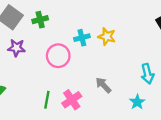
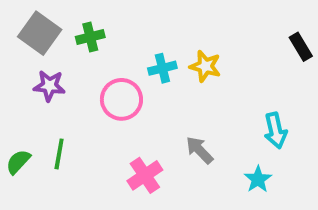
green line: (47, 100) -> (59, 154), moved

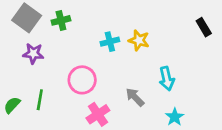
pink circle: (121, 99) -> (82, 80), moved
cyan arrow: (275, 131) -> (167, 79), moved

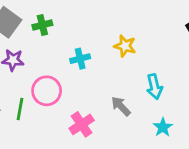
cyan cross: (110, 42) -> (80, 59), moved
pink circle: (82, 80) -> (47, 91), moved

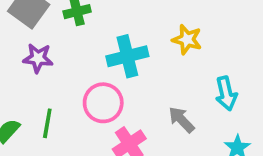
cyan cross: (80, 59) -> (127, 56), size x1.5
pink circle: (47, 91) -> (103, 103), moved

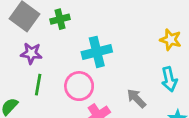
yellow star: (187, 39) -> (171, 40), moved
green line: (47, 123) -> (38, 85), moved

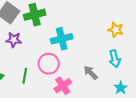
green cross: (60, 19) -> (35, 15), size x1.5
green line: (38, 85) -> (25, 76), moved

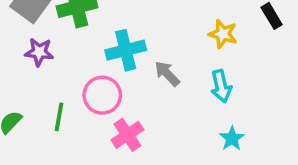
gray arrow: (91, 73) -> (167, 74), moved

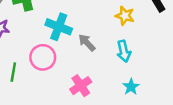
cyan cross: (126, 50) -> (59, 27), turned 35
pink cross: (127, 135) -> (81, 86), moved

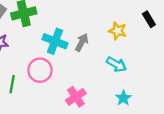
gray arrow: (87, 43) -> (82, 42), moved, turned 72
cyan arrow: (124, 51) -> (116, 64), turned -48

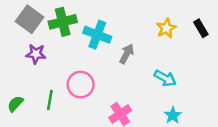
yellow star: (118, 31) -> (166, 28), moved, turned 30
cyan cross: (55, 41) -> (97, 35), moved

